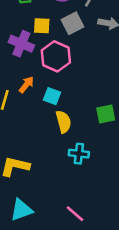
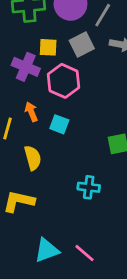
orange arrow: (26, 85) -> (31, 112), turned -60
yellow semicircle: (64, 122) -> (33, 158), moved
cyan triangle: (21, 210) -> (47, 250), moved

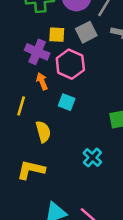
orange arrow: (31, 112) -> (42, 81), moved
cyan cross: (89, 187) -> (92, 158), turned 36

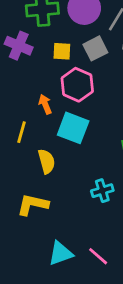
purple cross: (37, 52) -> (19, 46), moved
cyan square: (67, 102) -> (73, 128), size x1.6
cyan cross: (92, 158) -> (102, 191), turned 30

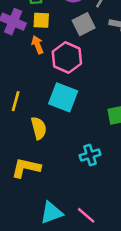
yellow square: (62, 51) -> (41, 20), moved
orange arrow: (45, 104) -> (37, 45), moved

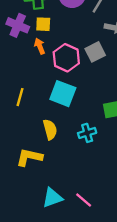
gray square: (84, 24) -> (95, 52), moved
yellow semicircle: (39, 128) -> (50, 129), moved
cyan cross: (90, 155) -> (87, 133), moved

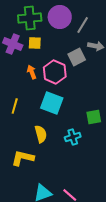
orange arrow: (40, 46) -> (32, 72), moved
gray square: (95, 52) -> (77, 57), moved

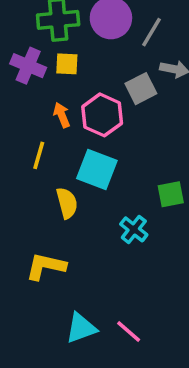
yellow line: (15, 106) -> (39, 155), moved
yellow semicircle: (41, 134) -> (67, 203), moved
cyan cross: (73, 137) -> (134, 229), turned -35

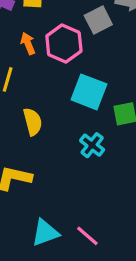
cyan square: (97, 170) -> (89, 92), moved

